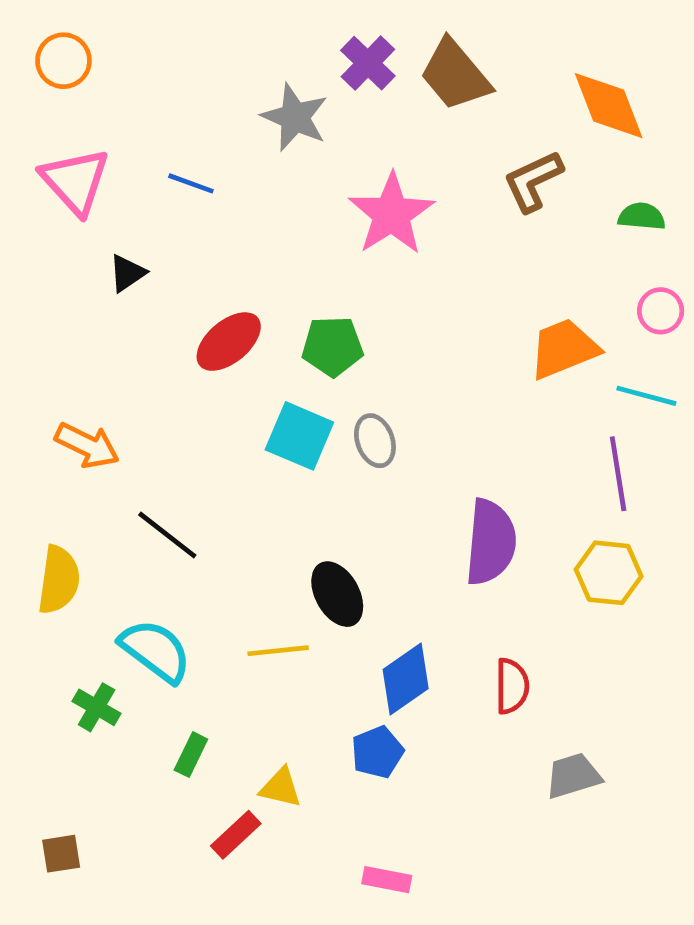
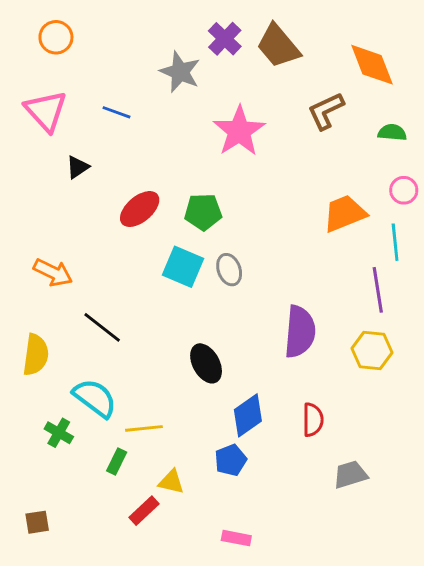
orange circle: (63, 61) -> (56, 37), moved
cyan line: (646, 396) -> (395, 242), turned 69
yellow line: (278, 651) -> (144, 428), moved

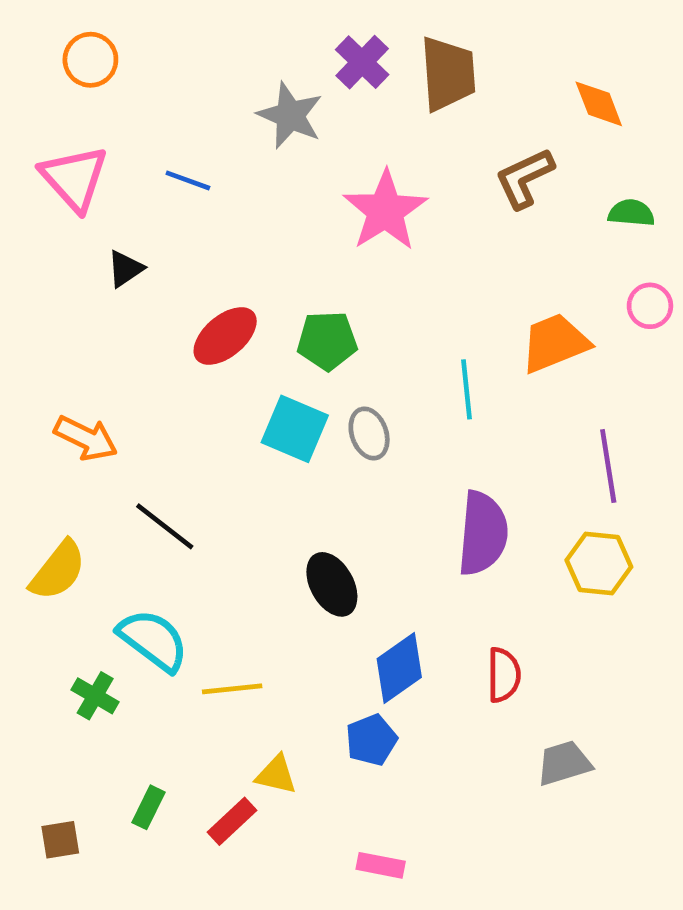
brown trapezoid: (278, 46) -> (448, 74), turned -144
orange diamond: (372, 65) -> (599, 104), size x0.7
cyan line: (395, 242) -> (467, 389), moved
yellow semicircle: (36, 355) -> (58, 570), turned 30
green rectangle: (117, 462) -> (148, 807), moved

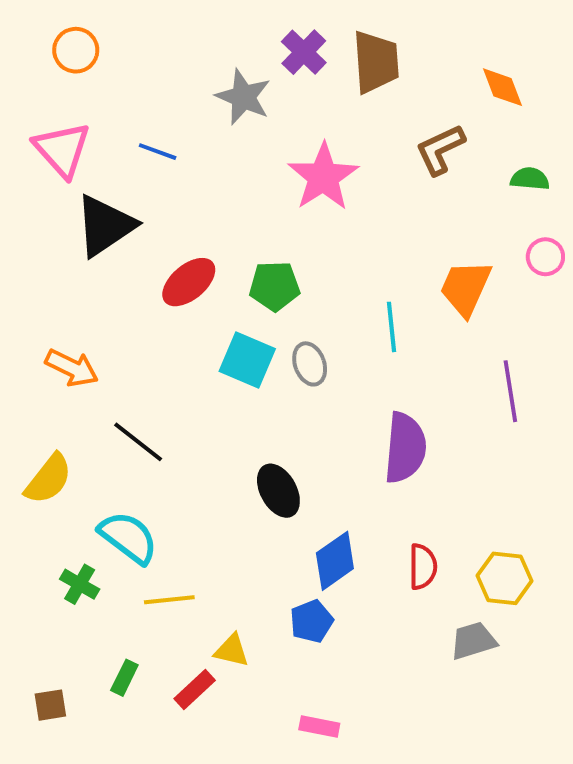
black triangle: (125, 269) -> (105, 226), size x2.0
orange trapezoid: (555, 343) -> (466, 288), turned -44
yellow hexagon: (599, 564) -> (505, 578), moved
yellow line: (232, 689) -> (169, 600), moved

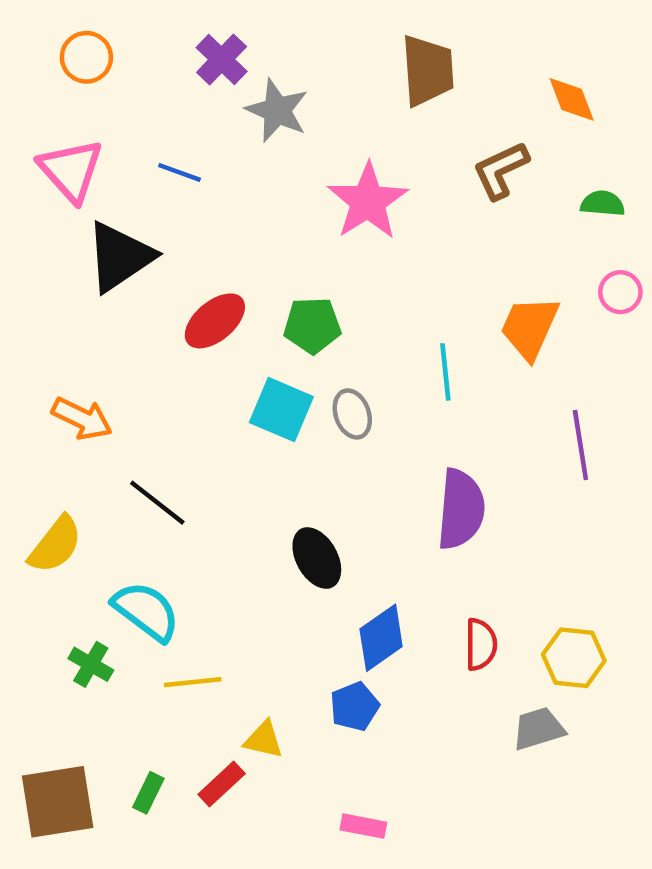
purple cross: (304, 52) -> (222, 59), moved
green rectangle: (124, 678) -> (148, 793), moved
brown square: (50, 705) -> (58, 802), size x2.0

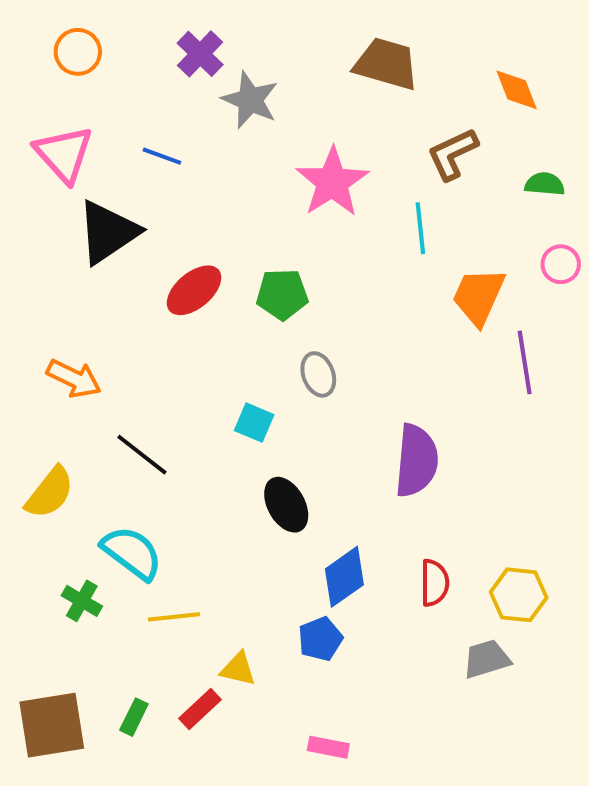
brown trapezoid: (428, 71) -> (386, 64), turned -70
cyan line: (445, 372) -> (420, 228), moved
cyan square: (281, 410) -> (254, 423), moved, size x0.7
purple line: (580, 445) -> (525, 362), moved

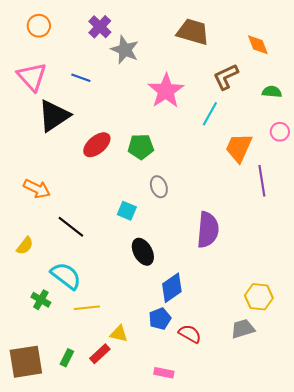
cyan line: (420, 228) -> (210, 114), turned 35
yellow semicircle: (50, 493) -> (25, 246), size x0.7
red semicircle: (434, 583) -> (190, 334), moved, turned -60

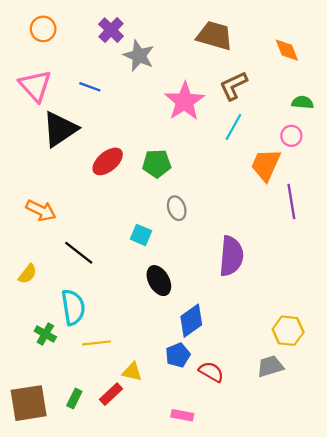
brown L-shape: (226, 77) -> (233, 86), moved
pink circle: (280, 132) -> (291, 136), moved
cyan semicircle: (66, 276) -> (73, 307), turned 44

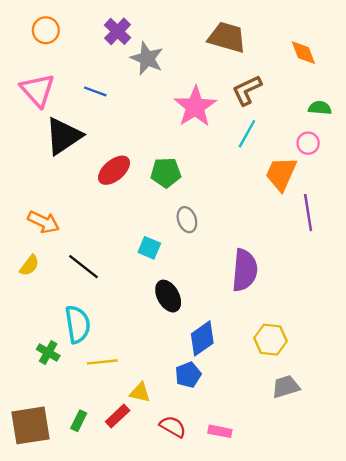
yellow semicircle: (28, 274) -> (29, 265), moved
yellow hexagon: (288, 331) -> (270, 340), moved
red semicircle: (211, 372) -> (173, 427), moved
pink rectangle: (182, 415) -> (220, 431), moved

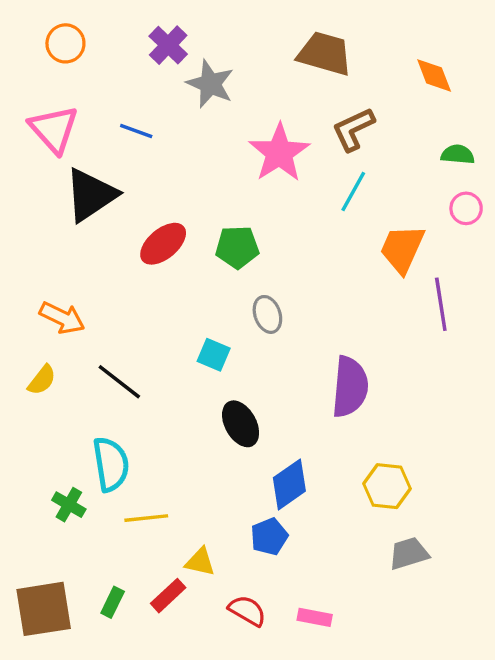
pink circle: (308, 143) -> (466, 208), moved

